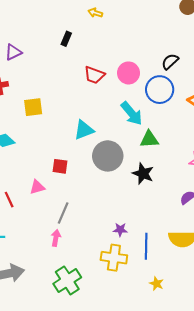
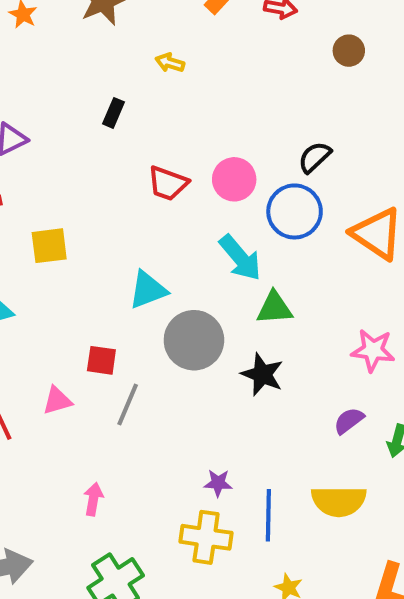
gray line: (63, 213) -> (128, 405), moved

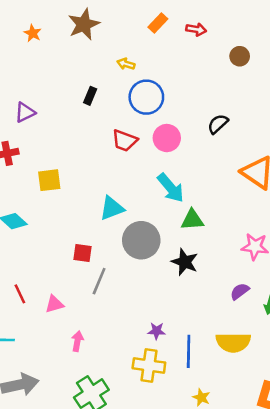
blue circle: (295, 211) -> (146, 97), moved
pink triangle: (57, 401) -> (54, 304), moved

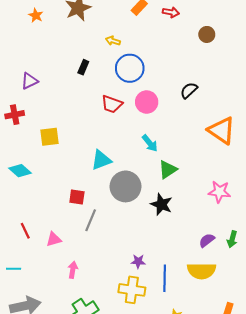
cyan arrow: (171, 188) -> (150, 143), size x0.7
green triangle: (192, 220) -> (168, 170), turned -30
purple semicircle: (240, 291) -> (207, 240), moved

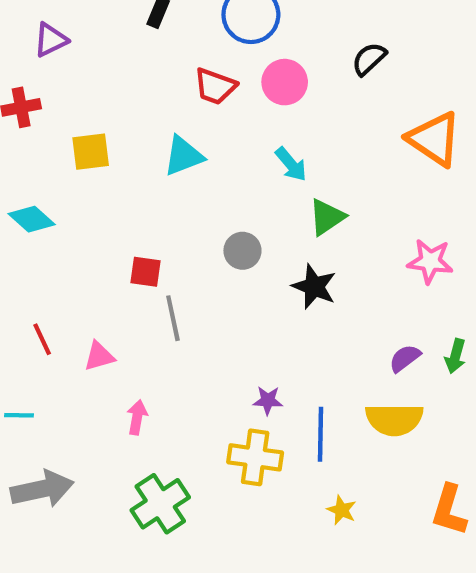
cyan triangle: (101, 160) -> (183, 156), moved
gray circle: (126, 186) -> (242, 251), size x0.6
gray line: (91, 220) -> (173, 318), turned -35

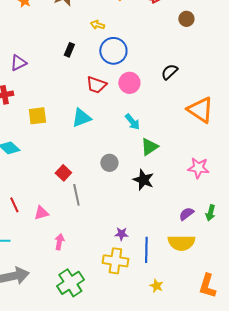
red square: (145, 272) -> (63, 173), turned 35

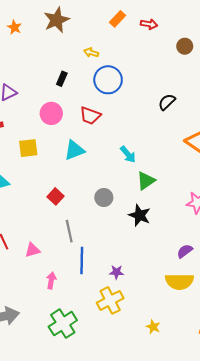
pink circle: (129, 83) -> (51, 113), moved
red square: (63, 173) -> (55, 196), moved
blue line: (146, 250) -> (82, 261), moved
yellow cross: (115, 261) -> (110, 300), turned -35

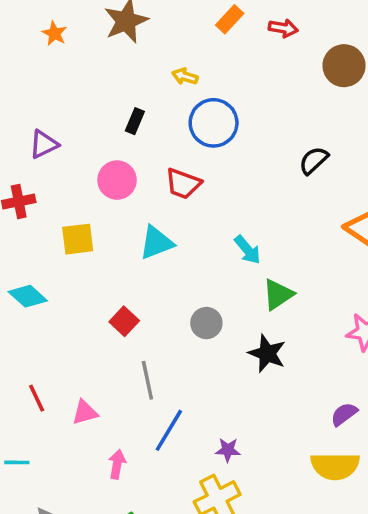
brown circle: (185, 46) -> (344, 66), size x1.5
blue line: (82, 261) -> (169, 430), turned 30

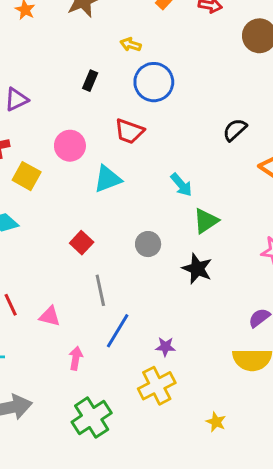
black semicircle: (314, 160) -> (235, 130), moved
pink circle: (117, 180) -> (70, 146), moved
yellow square: (78, 239) -> (27, 176), moved, turned 36
pink triangle: (85, 412) -> (50, 316), turned 30

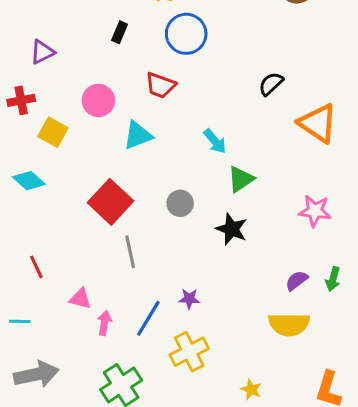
red square: (82, 243) -> (110, 202), size x1.8
pink triangle: (50, 316) -> (80, 299), moved
blue line: (118, 331) -> (148, 318), moved
purple star: (165, 347) -> (189, 299), moved

